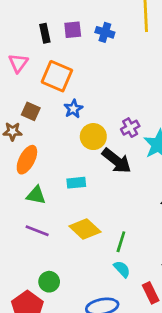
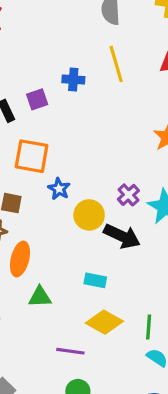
blue cross: (105, 32) -> (73, 80), moved
cyan rectangle: (76, 183) -> (95, 280), moved, turned 30
purple line: (37, 231) -> (70, 351), moved

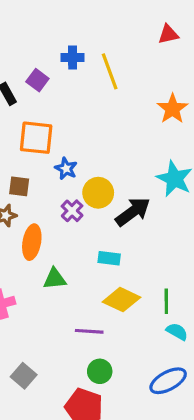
yellow line: (116, 64) -> (110, 71), moved
purple square: (37, 99) -> (37, 80), turned -30
purple cross: (128, 195) -> (72, 211), moved
black arrow: (122, 236) -> (133, 212), turned -57

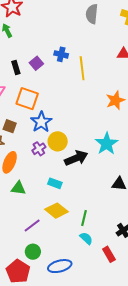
blue star: (66, 169) -> (41, 122), size x1.5
purple line: (89, 331) -> (32, 226), turned -54
blue ellipse: (168, 381) -> (60, 266), moved

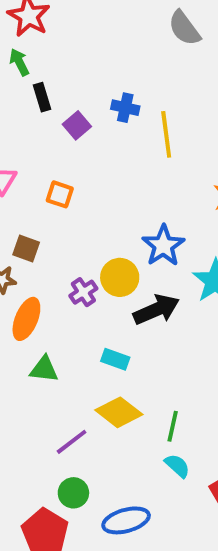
gray semicircle: (92, 14) -> (184, 28), turned -42
black rectangle: (16, 67) -> (42, 97), moved
orange square: (27, 99) -> (60, 194), size x0.6
blue star: (41, 122) -> (163, 246), moved

